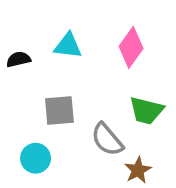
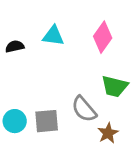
gray square: (59, 111) -> (47, 121), moved
cyan circle: (36, 158) -> (15, 121), moved

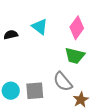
cyan triangle: (53, 36) -> (40, 27), turned 30
green trapezoid: (115, 86) -> (75, 56), moved

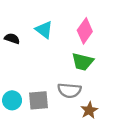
black semicircle: (11, 35) -> (12, 39), turned 32
gray semicircle: (63, 82) -> (69, 90), turned -45

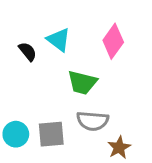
black semicircle: (12, 39) -> (28, 52), moved, turned 32
green trapezoid: (83, 62) -> (82, 83), moved

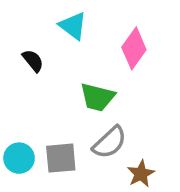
cyan triangle: (59, 40) -> (73, 26), moved
gray semicircle: (93, 121) -> (110, 142), turned -48

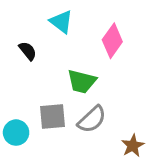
gray square: (61, 158) -> (53, 116), moved
brown star: (141, 174) -> (133, 146), moved

